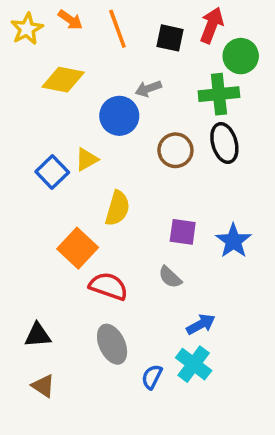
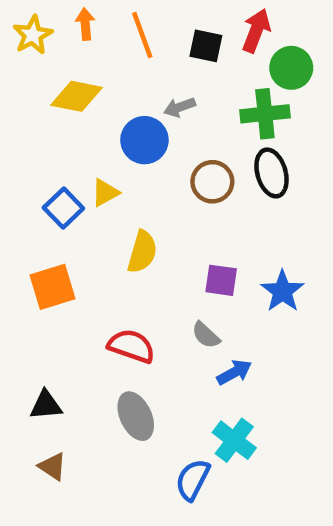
orange arrow: (70, 20) -> (85, 24), turned -130
orange square: (78, 248) -> (52, 287), moved, turned 30
blue arrow: (201, 324) -> (234, 372), moved
blue semicircle: (152, 377) -> (193, 480), moved, size x1.4

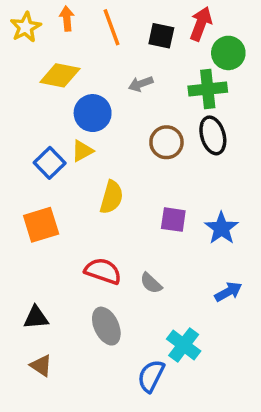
blue circle: (144, 140) -> (93, 113), moved
gray semicircle: (206, 335) -> (151, 283), moved
blue arrow: (234, 372) -> (228, 292), moved

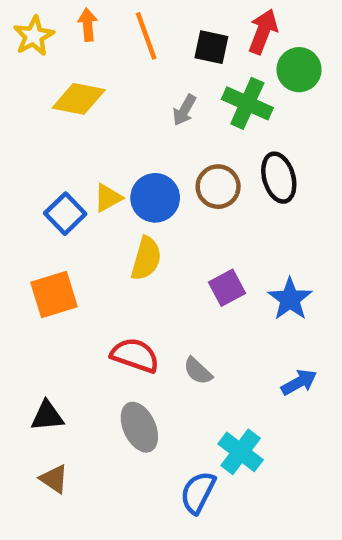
gray arrow: (141, 84) -> (184, 110), turned -40
green cross: (208, 89) -> (247, 103), moved, turned 30
blue circle: (93, 113) -> (155, 198), moved
purple square: (173, 220) -> (227, 288), turned -36

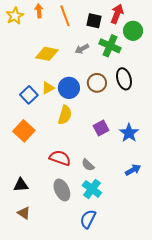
yellow diamond: (79, 99) -> (47, 54), moved
gray arrow: (184, 110) -> (82, 49), turned 32
orange square: (54, 295) -> (24, 131), turned -30
cyan cross: (241, 452) -> (92, 189), moved

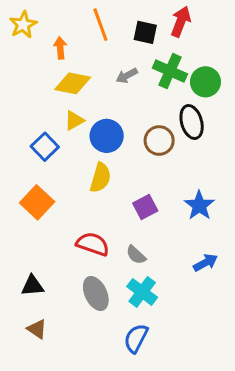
orange arrow: (39, 11) -> (60, 48), moved
green circle: (133, 31) -> (205, 82), moved
brown circle: (97, 83) -> (159, 141), moved
yellow triangle: (48, 88) -> (74, 120), moved
purple square: (101, 128) -> (145, 207), moved

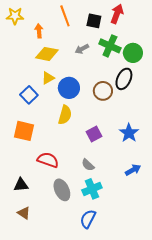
yellow star: (23, 25) -> (15, 16), turned 30
black ellipse: (192, 122) -> (124, 79), turned 40
orange square: (37, 202) -> (24, 131), turned -30
red semicircle: (93, 244) -> (48, 160), moved
cyan cross: (142, 292) -> (92, 189), turned 30

